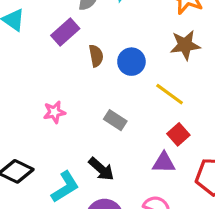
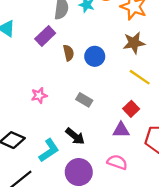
yellow line: (170, 94) -> (140, 77), moved

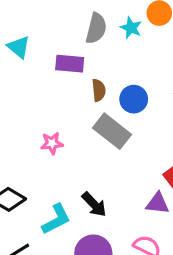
purple rectangle: (45, 36) -> (70, 64), turned 42
gray rectangle: (84, 100) -> (112, 131), moved, size x1.6

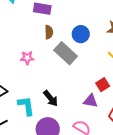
brown semicircle: (99, 90) -> (49, 32), moved
cyan L-shape: (56, 219) -> (26, 106), turned -75

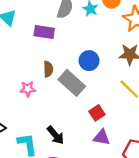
brown semicircle: (49, 32) -> (48, 69), moved
red square: (103, 85) -> (97, 113), moved

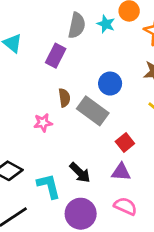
purple rectangle: (44, 32) -> (56, 56), turned -66
purple triangle: (102, 137) -> (121, 172), moved

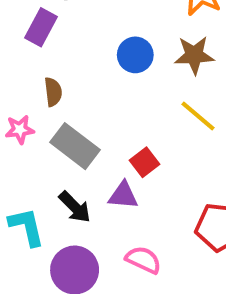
blue circle: (110, 84) -> (135, 55), moved
gray rectangle: (93, 111) -> (75, 146), moved
purple triangle: (121, 172) -> (123, 195), moved

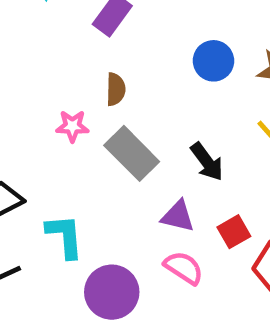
red square: (145, 162) -> (234, 232), moved
black arrow: (75, 207) -> (207, 162), moved
pink semicircle: (143, 260) -> (184, 268), moved

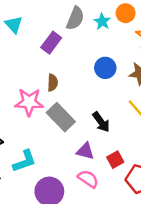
pink star: (72, 126) -> (29, 102), size x1.6
cyan L-shape: (65, 236) -> (24, 161), turned 75

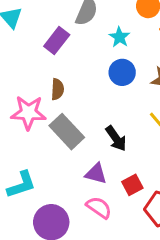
cyan star: (102, 22) -> (119, 37), moved

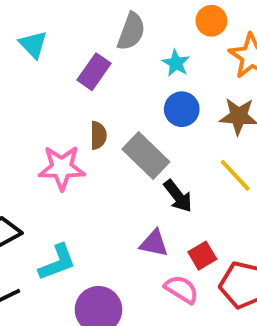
gray rectangle: (67, 132) -> (146, 155), moved
pink semicircle: (99, 208) -> (181, 289), moved

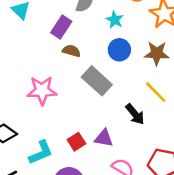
brown semicircle: (98, 135) -> (71, 51), moved, turned -72
black arrow: (178, 196) -> (135, 114), moved
red square: (202, 256) -> (76, 142), moved

